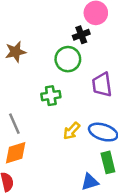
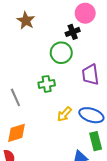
brown star: (16, 52) -> (26, 20), moved, turned -30
gray line: (14, 124) -> (15, 97), moved

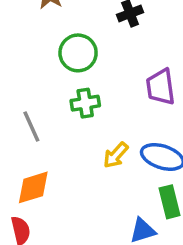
green circle: (61, 53) -> (78, 53), moved

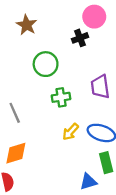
green cross: (85, 103) -> (61, 97), moved

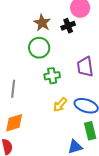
brown star: (27, 25) -> (42, 23), moved
gray line: (15, 113) -> (13, 89), turned 30

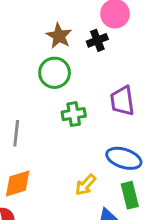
yellow arrow: (60, 105) -> (85, 185), moved

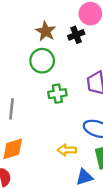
yellow arrow: (85, 185) -> (67, 150), turned 48

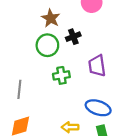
black cross: (76, 35) -> (73, 37), moved

